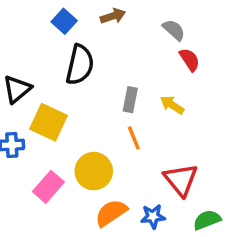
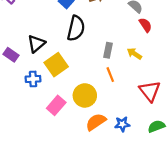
yellow square: (48, 122) -> (56, 65), turned 30
red triangle: (181, 180) -> (150, 91), moved

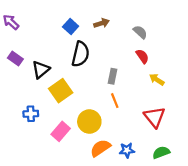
red semicircle: (145, 25) -> (142, 56), moved
yellow arrow: (134, 54) -> (157, 80), moved
purple rectangle: (11, 55) -> (15, 59), moved
blue cross: (33, 79) -> (31, 114), moved

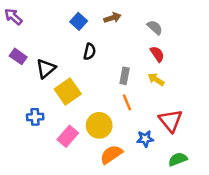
black semicircle: (81, 54) -> (89, 52), size x0.6
yellow arrow: (157, 80) -> (156, 79), moved
blue star: (127, 150) -> (145, 139), moved

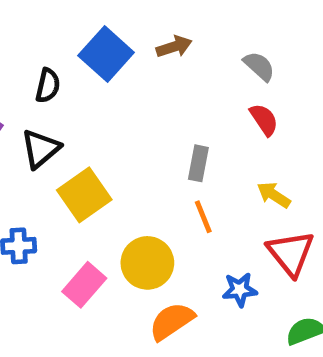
blue square: (79, 21) -> (106, 54), size x1.5
black semicircle: (89, 52) -> (48, 86), moved
yellow arrow: (156, 79) -> (274, 195), moved

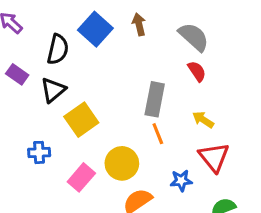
brown arrow: (174, 47) -> (139, 24), turned -85
gray semicircle: (259, 66) -> (194, 37), size x1.5
black semicircle: (48, 86) -> (58, 49), size x1.4
gray rectangle: (198, 163) -> (155, 99), size x1.5

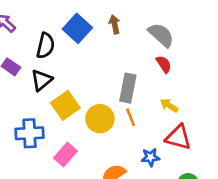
blue cross: (39, 152) -> (30, 133), size x1.5
red triangle: (214, 157) -> (178, 137), turned -36
yellow circle: (122, 163) -> (100, 119), moved

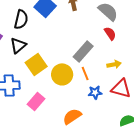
gray rectangle: (128, 88) -> (83, 51), turned 30
yellow arrow: (169, 105) -> (114, 64), turned 136
blue star: (150, 157) -> (95, 92), moved

